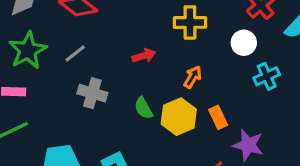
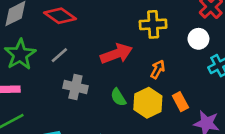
red arrow: (144, 56) -> (116, 54), size x1.6

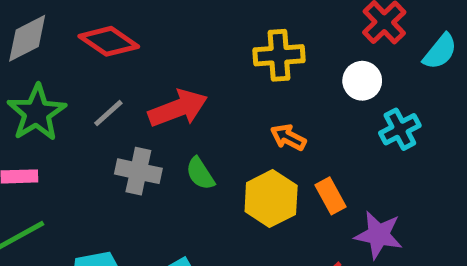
red arrow: (116, 54) -> (178, 108), moved
orange arrow: (158, 69) -> (288, 137), turned -90
green semicircle: (118, 97) -> (200, 174), moved

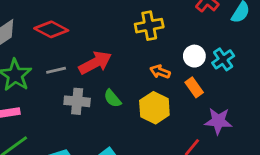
white circle: (362, 81) -> (194, 56), moved
gray line: (108, 113) -> (56, 70), turned 36
orange rectangle: (331, 196) -> (194, 87), moved

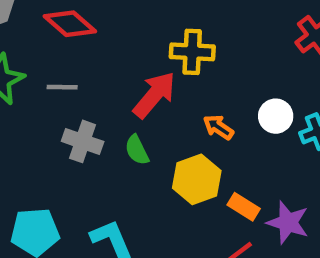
yellow cross: (149, 26) -> (192, 52), moved
red arrow: (95, 63) -> (154, 95), moved, turned -36
orange rectangle: (194, 87) -> (244, 207), moved, turned -36

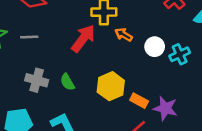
orange arrow: (218, 127) -> (124, 35), moved
gray cross: (83, 141) -> (37, 80), moved
green semicircle: (137, 150) -> (67, 82), moved

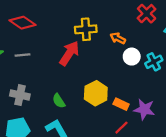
orange arrow: (124, 35) -> (118, 38), moved
gray cross: (37, 80) -> (20, 95), moved
green semicircle: (67, 82) -> (59, 101), moved

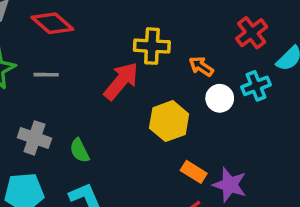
cyan cross: (154, 62) -> (256, 86), moved
yellow hexagon: (96, 93) -> (169, 121), moved
green semicircle: (59, 101) -> (80, 150), moved

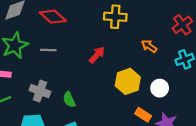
yellow cross: (152, 46) -> (115, 17), moved
red arrow: (121, 81) -> (97, 55), size x0.7
white circle: (220, 98) -> (160, 88), moved

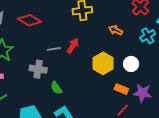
gray line: (48, 50) -> (54, 49), moved
gray cross: (40, 91) -> (38, 69), moved

